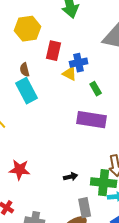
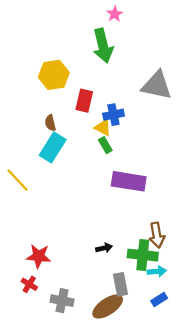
green rectangle: (96, 89) -> (105, 145), moved
cyan rectangle: (27, 91) -> (53, 147), turned 60
red star: (20, 170) -> (39, 256), moved

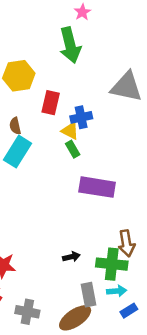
cyan arrow: (157, 271) -> (117, 291), moved

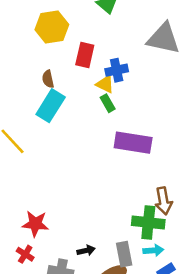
black arrow: (71, 257) -> (86, 250), moved

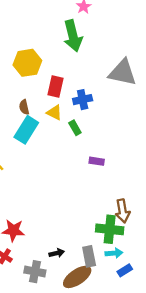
yellow triangle: (105, 84) -> (54, 113), moved
purple rectangle: (133, 143) -> (97, 161), size x0.5

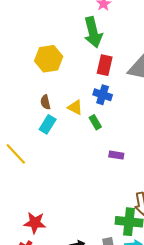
red rectangle: (56, 87) -> (105, 65), moved
blue cross: (83, 100) -> (103, 95), turned 30
cyan rectangle: (26, 130) -> (48, 124), size x0.7

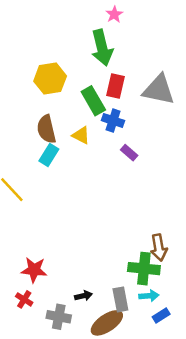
brown semicircle: (45, 102) -> (46, 129), size x1.6
green rectangle: (95, 122) -> (93, 101), moved, size x1.6
purple rectangle: (116, 155) -> (129, 153), moved, turned 32

